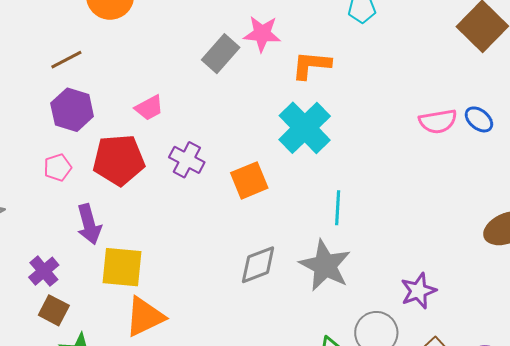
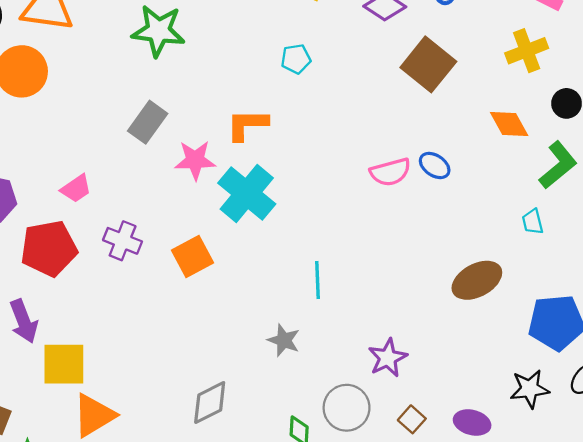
pink star: (262, 34) -> (195, 160), moved
cyan line: (338, 208) -> (318, 280), moved
gray diamond: (258, 265) -> (210, 403), moved
gray star: (325, 265) -> (284, 340), size x0.6

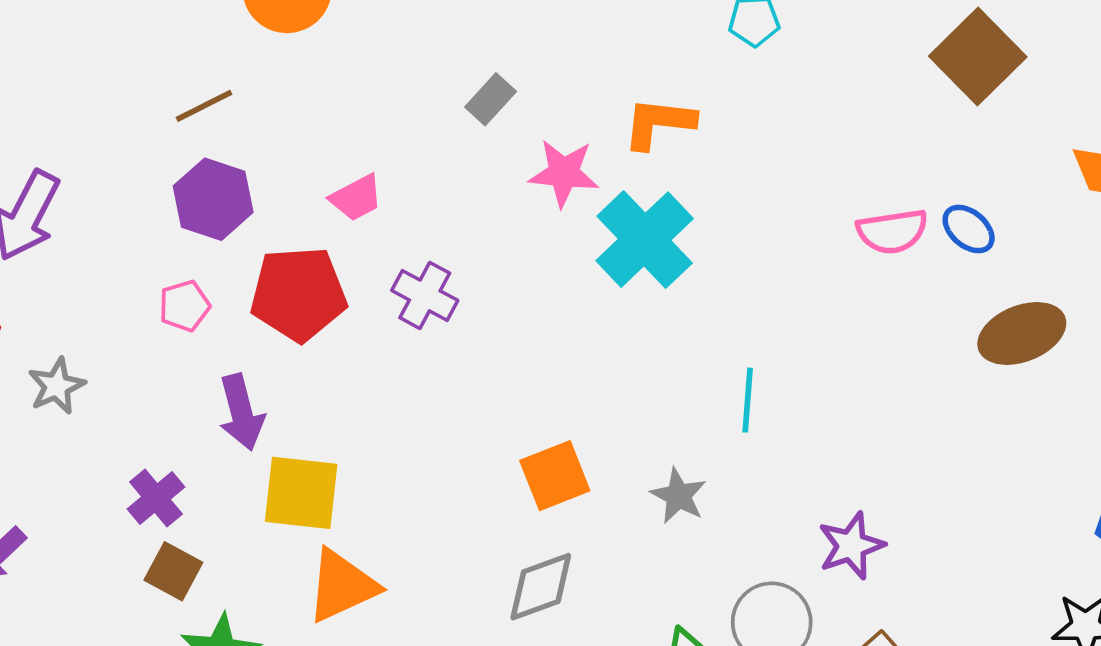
gray rectangle: (148, 122) -> (491, 99), size x0.7
orange square: (192, 256) -> (555, 476), moved
brown ellipse: (477, 280) -> (1022, 333), moved

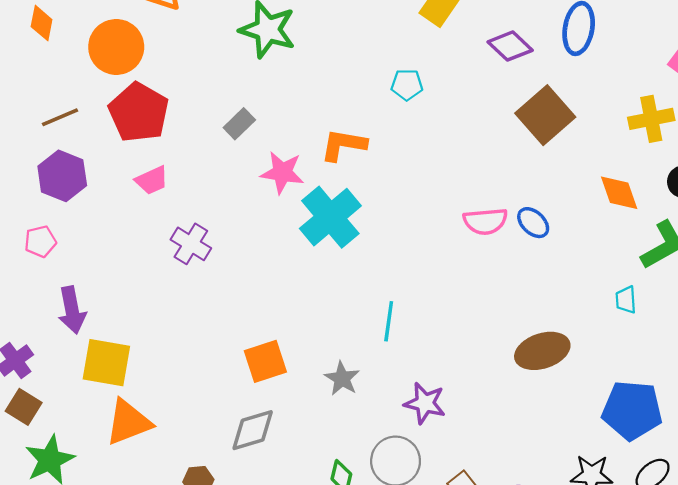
red pentagon: (298, 294) -> (139, 112), moved, turned 30
brown ellipse: (1022, 333) -> (542, 351), moved
purple star: (851, 546) -> (425, 403), moved, turned 30

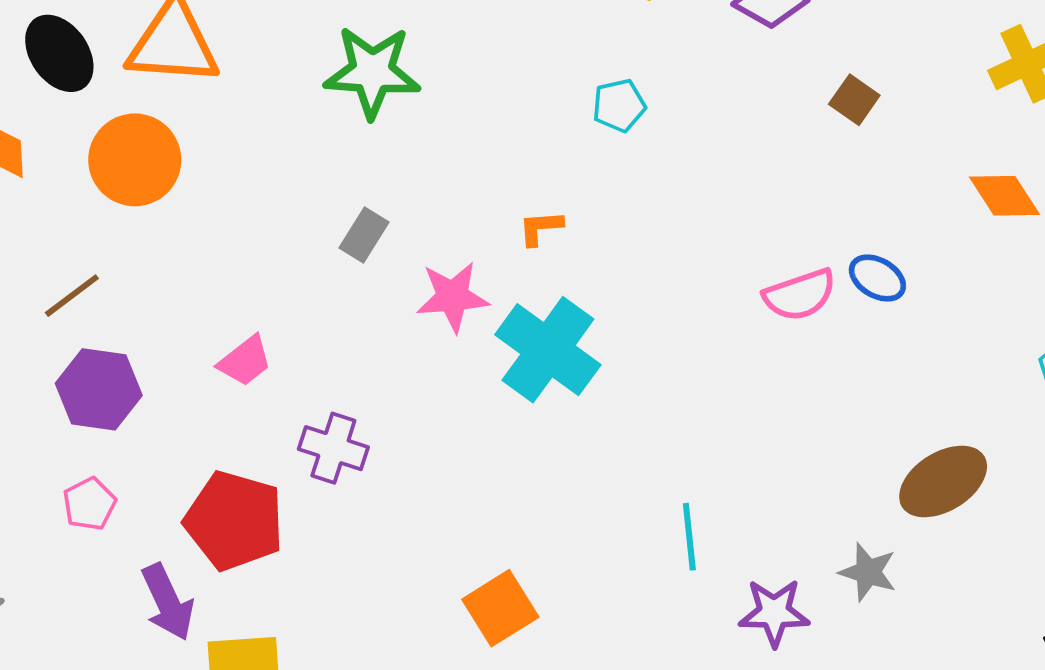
red pentagon: (139, 112) -> (234, 521), moved
brown square: (545, 115) -> (854, 100), size x0.5
orange L-shape: (344, 145) -> (541, 228), size x0.6
cyan line: (389, 321) -> (689, 537), moved
gray star: (342, 378) -> (868, 572), moved

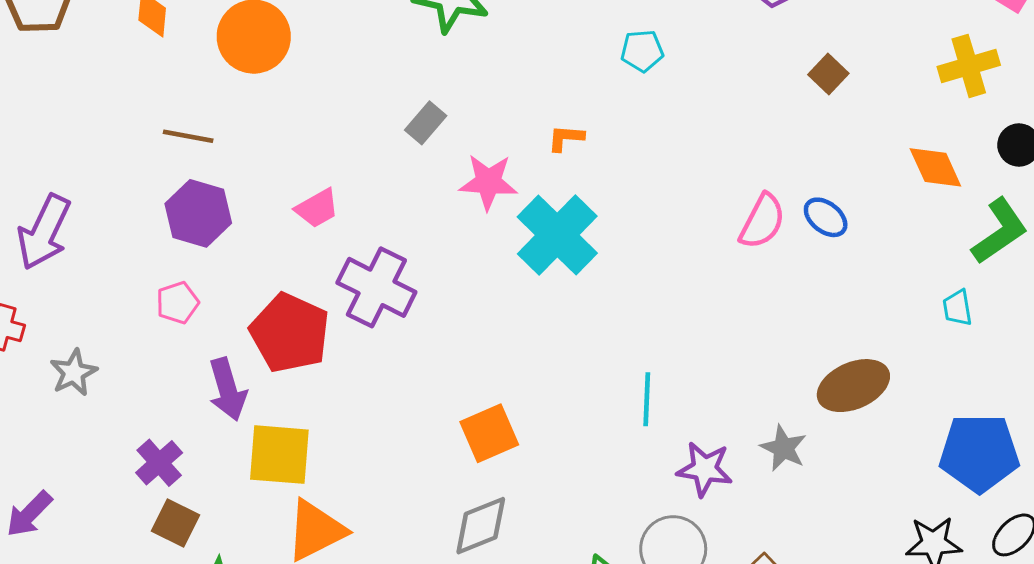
pink semicircle: (800, 295) -> (762, 221), turned -52
brown line: (72, 296) -> (188, 136), turned 39
purple cross: (333, 448) -> (376, 287), size x1.4

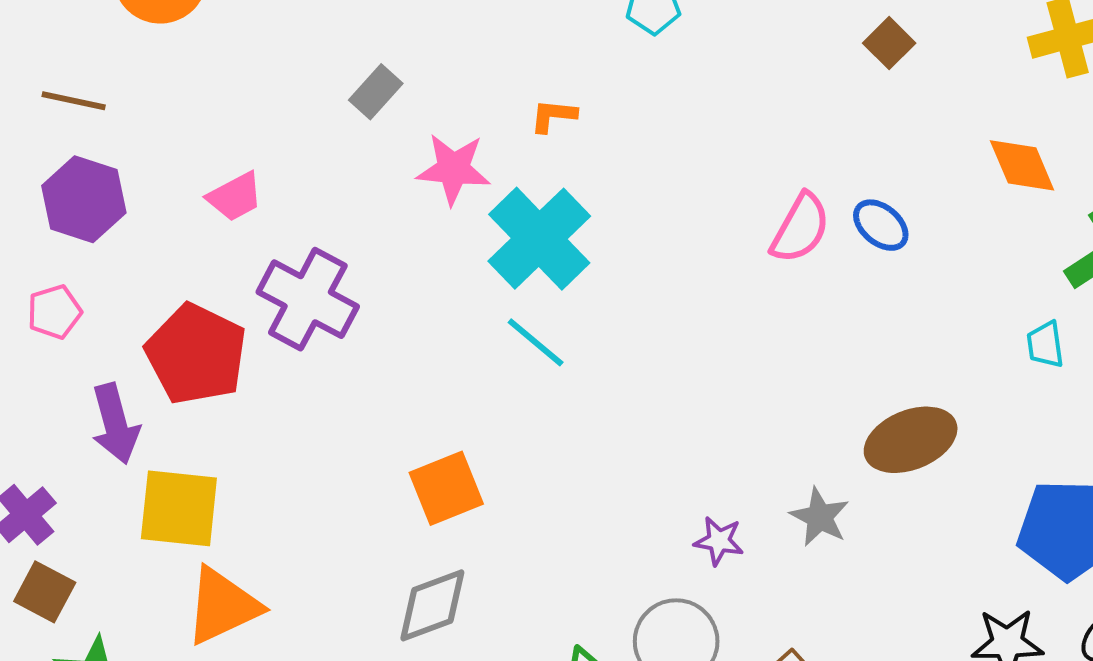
cyan line: (647, 399) -> (536, 342), moved, turned -54
purple star: (705, 469) -> (719, 541), size x0.7

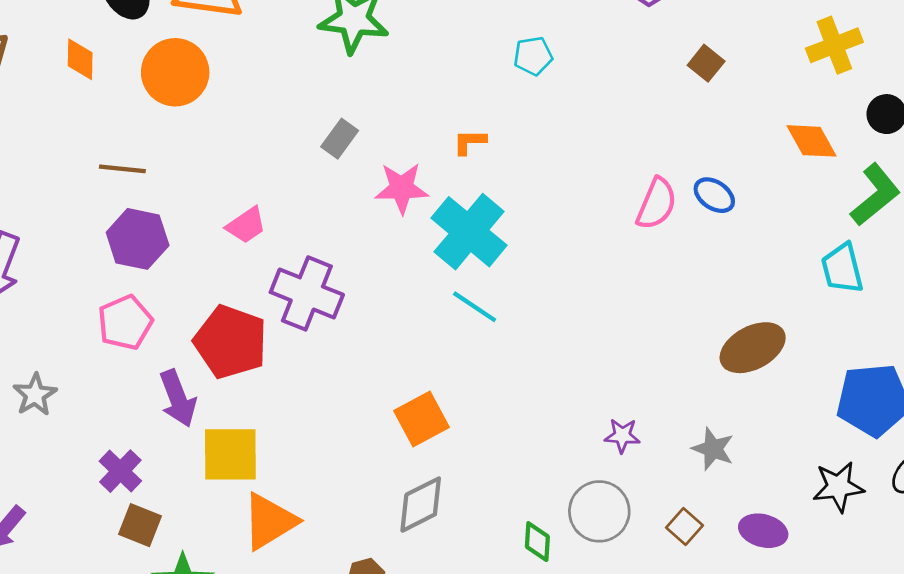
pink pentagon: (54, 312) -> (125, 322), size x1.4
cyan trapezoid: (1045, 345) -> (842, 268), size x1.5
gray star: (820, 517) -> (713, 449), moved

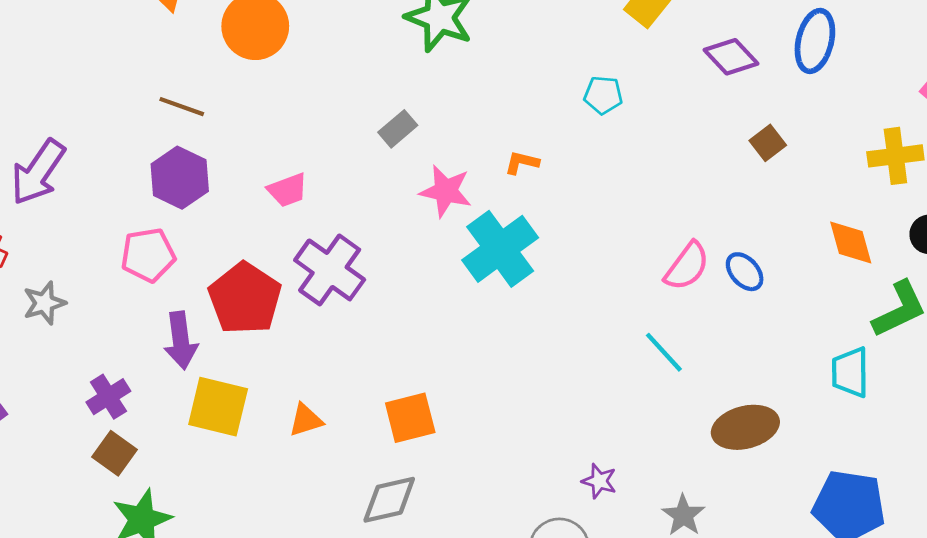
cyan line: (475, 307) -> (664, 352), moved
orange triangle: (269, 521) -> (306, 420), moved, size x0.6

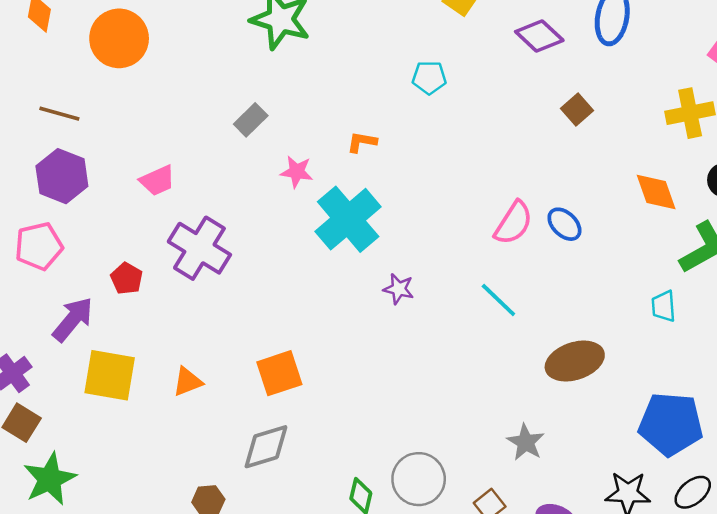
pink star: (446, 191) -> (297, 172), size x0.7
red pentagon: (245, 298) -> (127, 278), size x0.5
purple arrow: (181, 340) -> (73, 319), turned -129
cyan trapezoid: (850, 372) -> (664, 306), size x0.7
purple star: (599, 481) -> (399, 289), moved

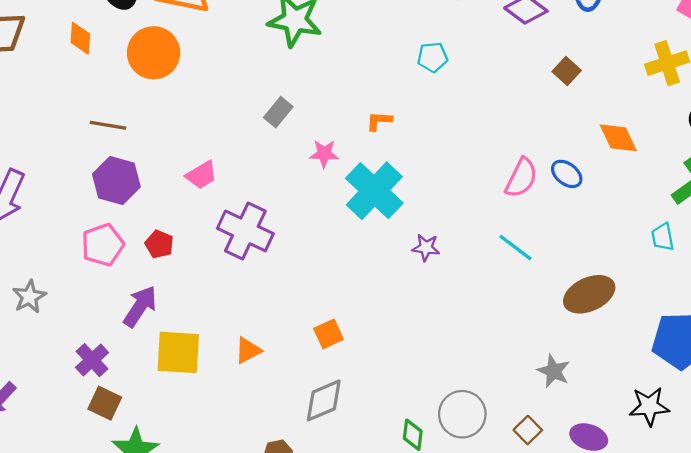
orange diamond: (656, 192) -> (618, 138), moved
red pentagon: (127, 278) -> (159, 244), moved
orange square: (279, 373) -> (329, 334), size x0.7

